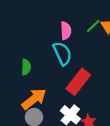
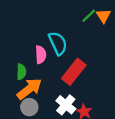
pink semicircle: (66, 31) -> (41, 55), moved
green semicircle: (26, 67) -> (21, 72), moved

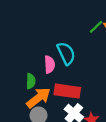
red rectangle: (74, 72) -> (67, 91), moved, turned 60

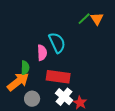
orange arrow: (38, 98) -> (18, 82), moved

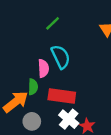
green line: (84, 19) -> (53, 23), moved
green semicircle: (25, 68) -> (33, 87), moved

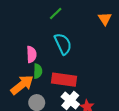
pink semicircle: (43, 68) -> (31, 54), moved

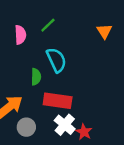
pink semicircle: (31, 54) -> (20, 35), moved
green semicircle: (38, 71) -> (36, 77), moved

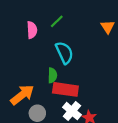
green semicircle: (36, 77) -> (52, 75), moved

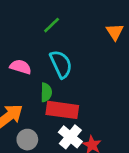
pink semicircle: (32, 30) -> (21, 67), moved, turned -70

